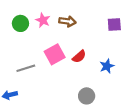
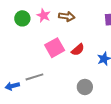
gray line: (26, 68) -> (34, 77), moved

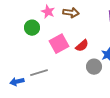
green circle: (22, 18) -> (32, 28), moved
gray circle: (85, 87) -> (94, 67), moved

